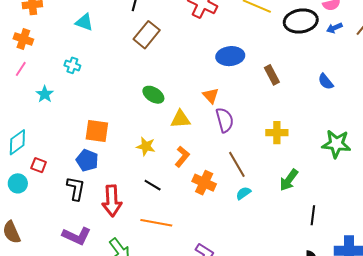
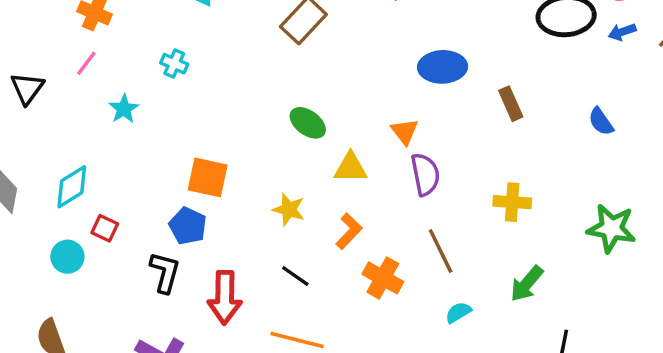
cyan semicircle: (243, 193) -> (458, 312), moved

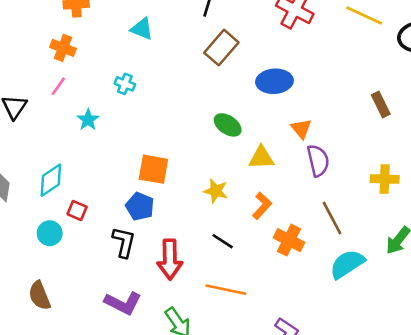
blue ellipse: (443, 67) -> (274, 81), moved
cyan semicircle: (458, 312) -> (347, 264), size x1.8

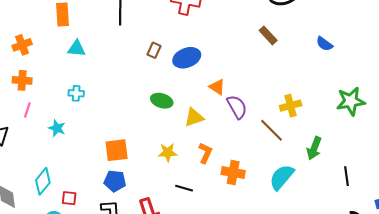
brown rectangle: (221, 48) -> (154, 50), moved, size x0.6
brown rectangle: (381, 104) -> (268, 35), moved
brown line: (332, 218) -> (271, 130), moved

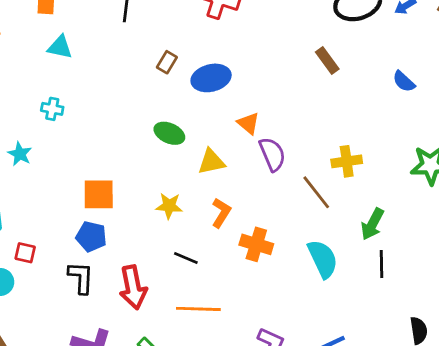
black line: (346, 176) -> (382, 264), moved
cyan semicircle: (282, 177) -> (323, 259), turned 108

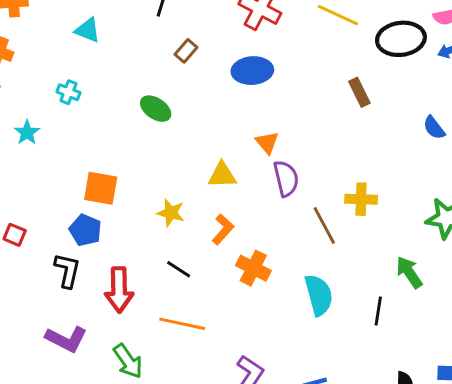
brown rectangle: (167, 62) -> (186, 51), moved
blue ellipse: (211, 78) -> (252, 71), moved
green ellipse: (169, 133) -> (156, 109), moved
green arrow: (372, 224) -> (409, 272), moved, turned 108

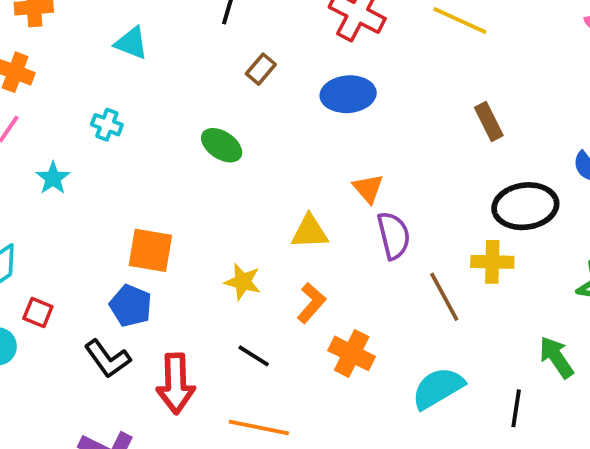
black ellipse: (401, 39) -> (525, 206), moved
black L-shape: (67, 270) -> (108, 359), turned 132
cyan semicircle: (319, 295) -> (438, 388), turned -105

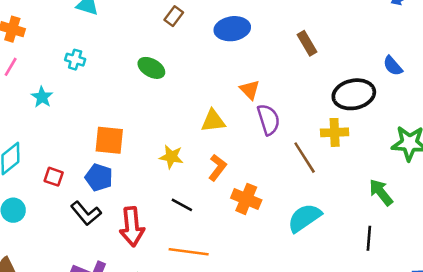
brown rectangle: (489, 122) -> (307, 43), moved
red square: (38, 313) -> (54, 177), moved
black line: (516, 408) -> (369, 238), moved

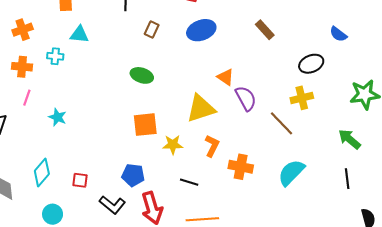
cyan cross: (75, 60) -> (55, 56), moved
black ellipse: (354, 94) -> (311, 64), size x0.7
yellow triangle: (213, 121) -> (201, 108), size x1.4
orange square: (109, 140) -> (145, 125), moved
blue pentagon: (99, 177) -> (133, 175), moved

